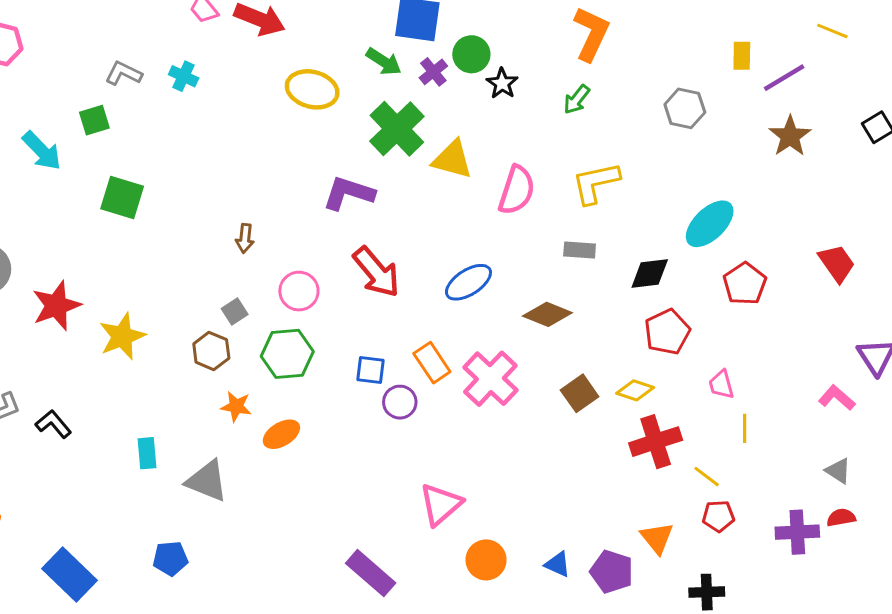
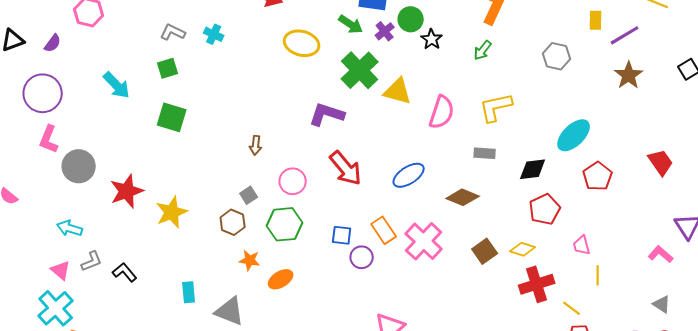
green square: (94, 120) -> (168, 68), moved

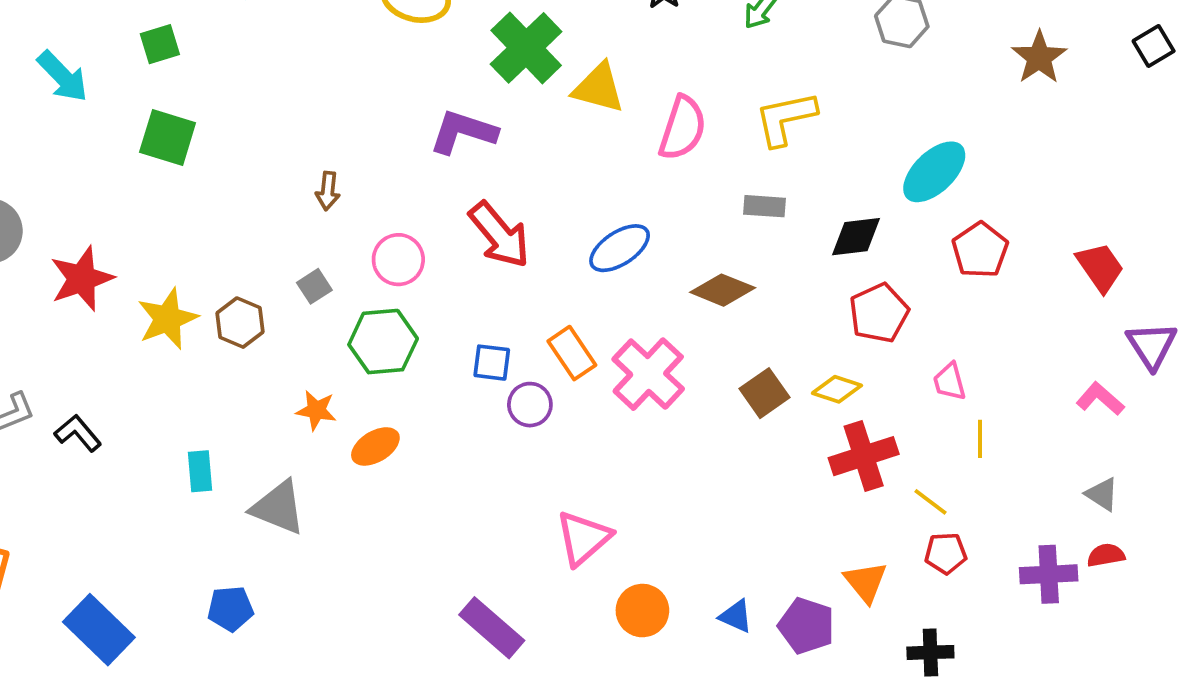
red trapezoid: (661, 162) -> (1100, 267), moved
brown hexagon: (233, 222) -> (240, 323), moved

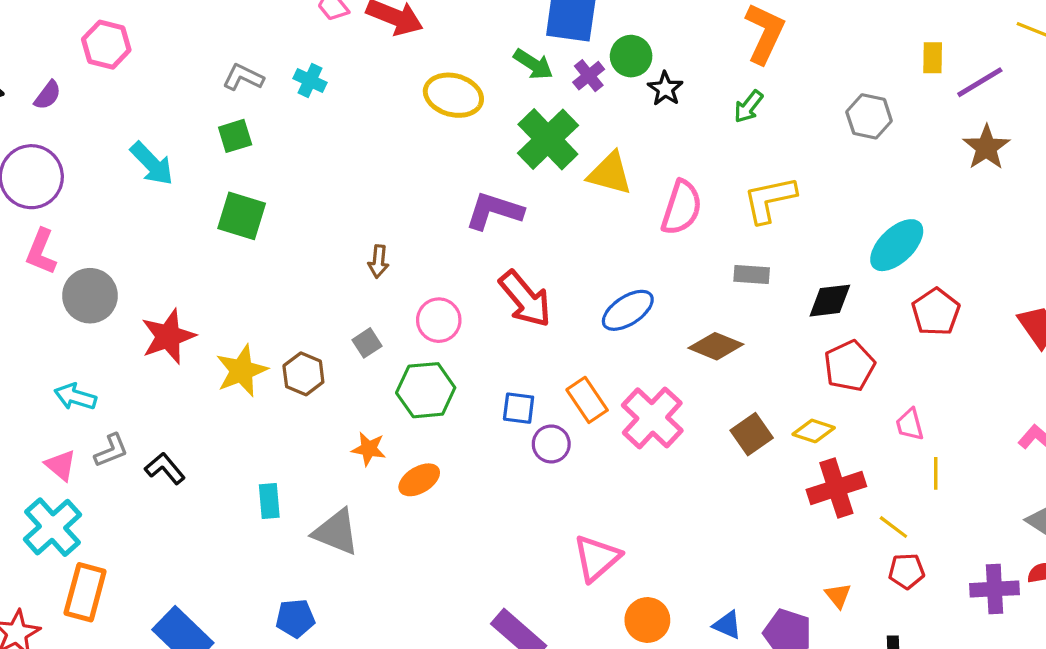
orange triangle: (866, 582) -> (838, 596), size x0.7

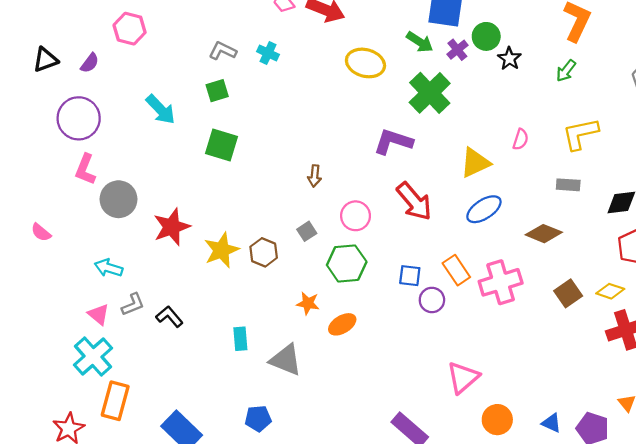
yellow triangle: (610, 173) -> (475, 163), moved, turned -40
pink semicircle: (682, 208) -> (521, 139), size x0.6
pink cross: (652, 418) -> (501, 282), turned 30

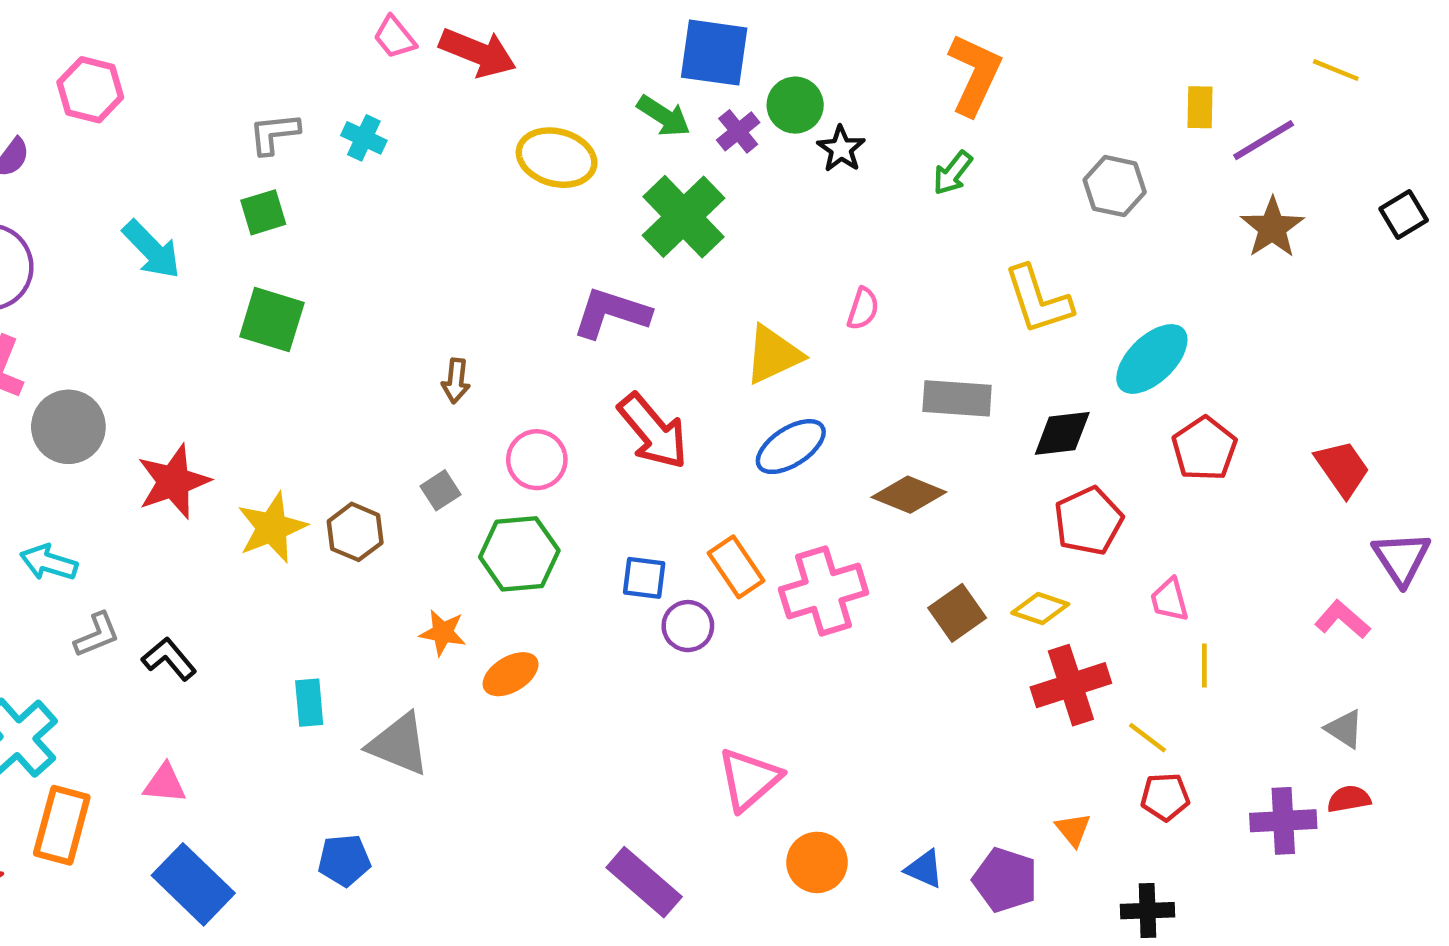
gray L-shape: (223, 51) -> (274, 134), turned -32
yellow L-shape: (580, 134) -> (1038, 300), moved, turned -96
gray rectangle: (568, 185) -> (957, 398), size x1.4
pink triangle: (99, 314) -> (165, 784), moved, turned -35

